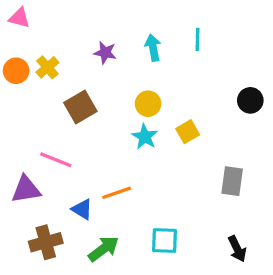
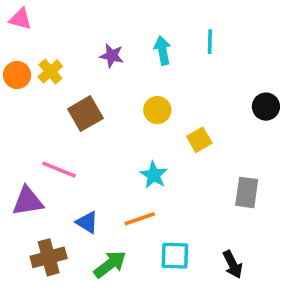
cyan star: (145, 137) -> (154, 175), moved
orange line: (117, 193) -> (140, 219), moved
black arrow: (237, 249) -> (233, 264), moved

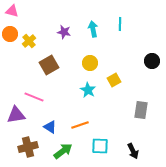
orange circle: (17, 75) -> (10, 34), moved
cyan star: (154, 175) -> (88, 90), moved

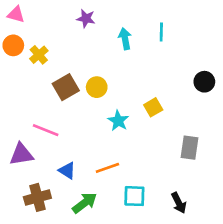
purple star: (64, 32) -> (86, 18), moved
yellow circle: (90, 63) -> (97, 87), moved

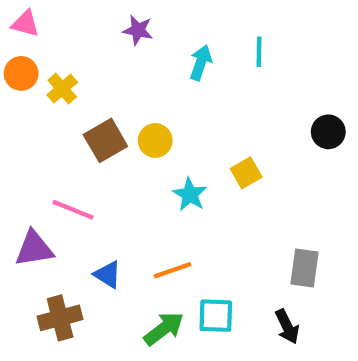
cyan arrow: (125, 39) -> (201, 63), turned 30
gray rectangle: (190, 148) -> (304, 268), moved
green arrow: (85, 203) -> (164, 329), moved

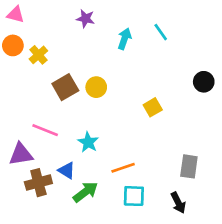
cyan line: (259, 52) -> (161, 32), turned -36
cyan star: (190, 195) -> (88, 142), moved
orange line: (173, 270) -> (123, 168), moved
brown cross: (60, 318) -> (38, 183), moved
green arrow: (164, 329) -> (85, 192), moved

